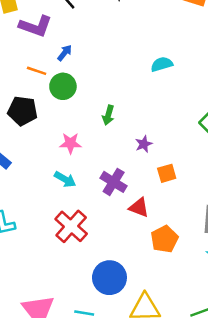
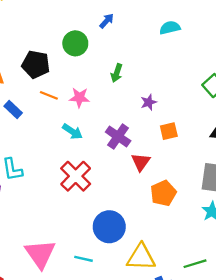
blue arrow: (65, 53) -> (107, 21), moved
orange line: (37, 71) -> (49, 95), moved
red triangle: (139, 207) -> (141, 162), turned 42

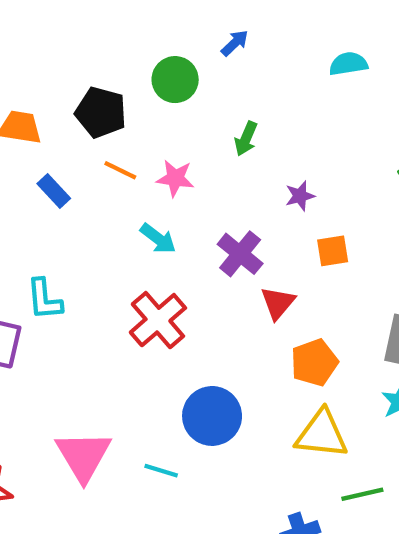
yellow triangle: (141, 257) -> (322, 434), moved

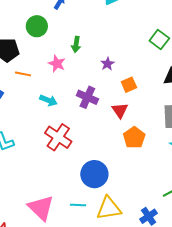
pink star: (175, 178) -> (57, 64), moved, turned 30
red triangle: (278, 303) -> (120, 110), moved
yellow triangle: (322, 434) -> (109, 208), moved

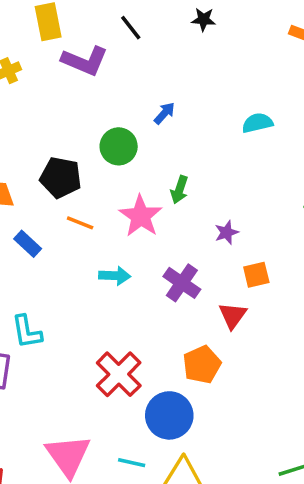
pink star: (57, 64) -> (141, 216), size x1.4
cyan arrow: (48, 100) -> (115, 276), turned -30
red cross: (58, 137) -> (119, 374), moved
orange pentagon: (134, 138) -> (202, 365), moved

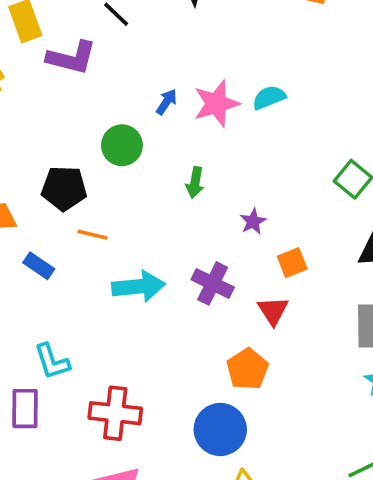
pink star: (141, 216) -> (216, 104), moved, turned 30
cyan arrow: (115, 276) -> (139, 286), size x1.5
red cross: (119, 374) -> (115, 413), moved, turned -30

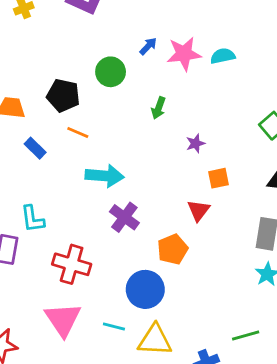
purple cross: (213, 283) -> (124, 217), moved

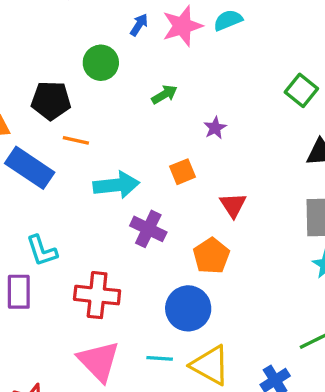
green arrow: (159, 108) -> (164, 94), turned -130
blue rectangle: (35, 148) -> (30, 168), size x1.8
orange square: (218, 178) -> (182, 172), moved
yellow triangle: (155, 340) -> (210, 365), turned 36

